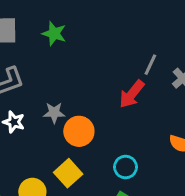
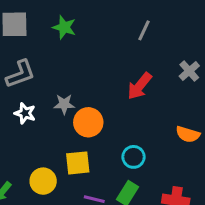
gray line: (150, 65) -> (144, 30), moved
yellow square: (68, 173) -> (78, 163), turned 36

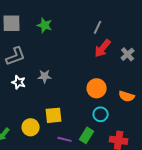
red arrow: (140, 86) -> (103, 48), moved
orange circle: (88, 122) -> (97, 88), moved
cyan circle: (134, 157) -> (101, 114), moved

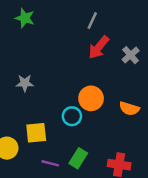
cyan circle: (101, 114) -> (72, 116), moved

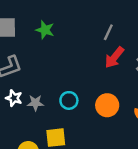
gray star: (25, 83) -> (35, 103), moved
cyan circle: (72, 116) -> (69, 100), moved

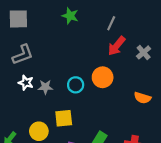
green star: (45, 30) -> (70, 16), moved
orange circle: (107, 105) -> (103, 77), moved

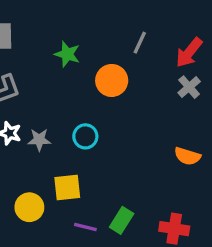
green star: (70, 16) -> (67, 54), moved
red arrow: (117, 46) -> (189, 52), moved
orange circle: (103, 77) -> (112, 80), moved

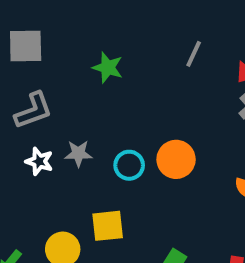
orange circle: (112, 80) -> (176, 159), moved
gray star: (39, 140) -> (78, 154), moved

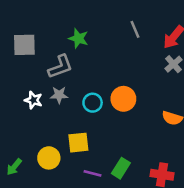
gray square: (26, 46) -> (24, 45), moved
gray line: (194, 54) -> (135, 29), turned -48
gray L-shape: (33, 111) -> (60, 67), moved

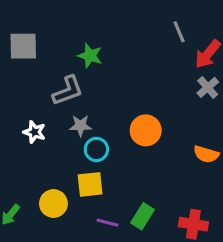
gray line: (135, 29) -> (179, 32), moved
gray square: (24, 45) -> (23, 46), moved
gray star: (59, 95) -> (80, 126), moved
cyan circle: (93, 103) -> (96, 149), moved

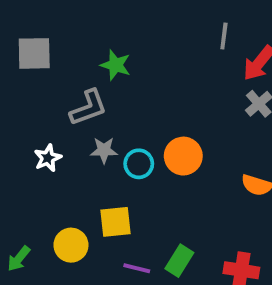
gray line: (179, 32) -> (224, 36), turned 30
white star: (34, 132) -> (48, 158), turned 30
cyan circle: (96, 149) -> (139, 164), moved

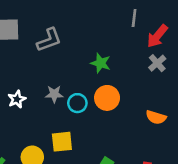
green star: (116, 65) -> (101, 63), moved
gray L-shape: (88, 108) -> (49, 40), moved

